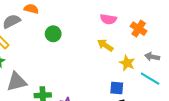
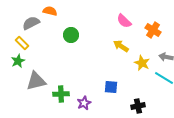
pink semicircle: (108, 19) -> (124, 21), turned 35
blue square: (117, 88) -> (111, 87), moved

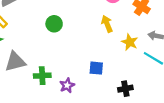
green circle: (71, 35) -> (54, 24), moved
yellow arrow: (121, 46) -> (107, 24), turned 35

